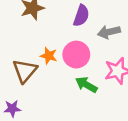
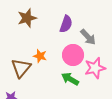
gray arrow: (109, 32) -> (88, 37), turned -120
pink circle: (76, 55) -> (73, 55), moved

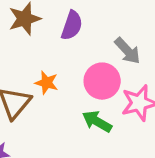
purple semicircle: (66, 24) -> (72, 25), moved

